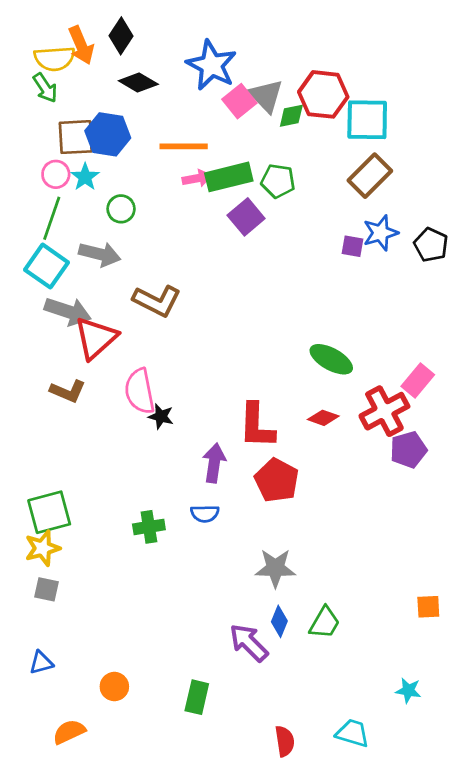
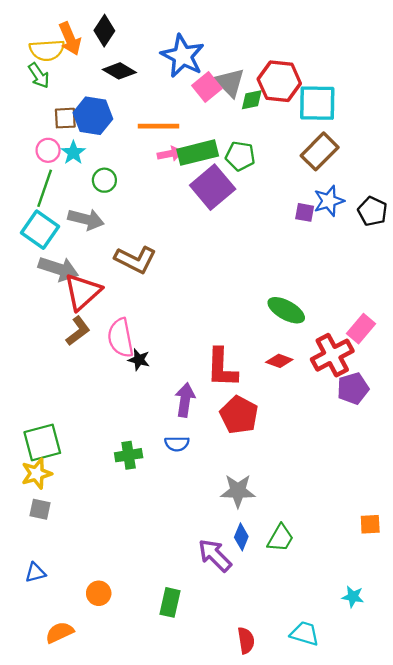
brown square: (76, 137) -> (65, 118), size x0.7
purple square: (246, 217) -> (213, 187), size x1.4
brown L-shape: (68, 391) -> (78, 331), moved, turned -60

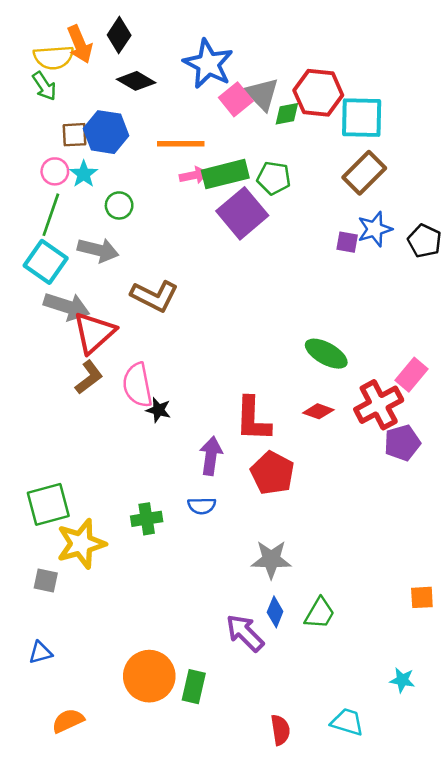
yellow star: (37, 474) -> (81, 544), moved, size x1.4
orange circle: (99, 593) -> (149, 676), moved, size x1.8

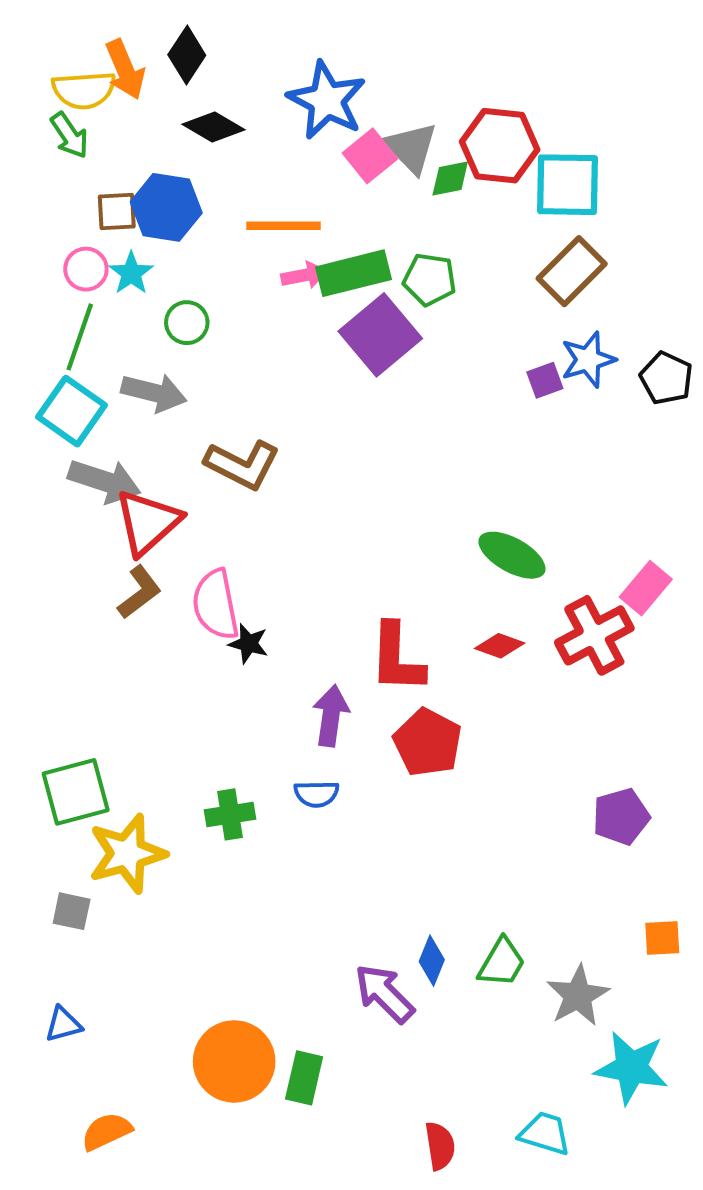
purple square: (347, 242) -> (545, 380), turned -30
purple pentagon: (402, 443) -> (621, 817), moved
gray star: (271, 559) -> (578, 996), moved, turned -30
cyan star: (402, 680) -> (631, 1068), size x1.8

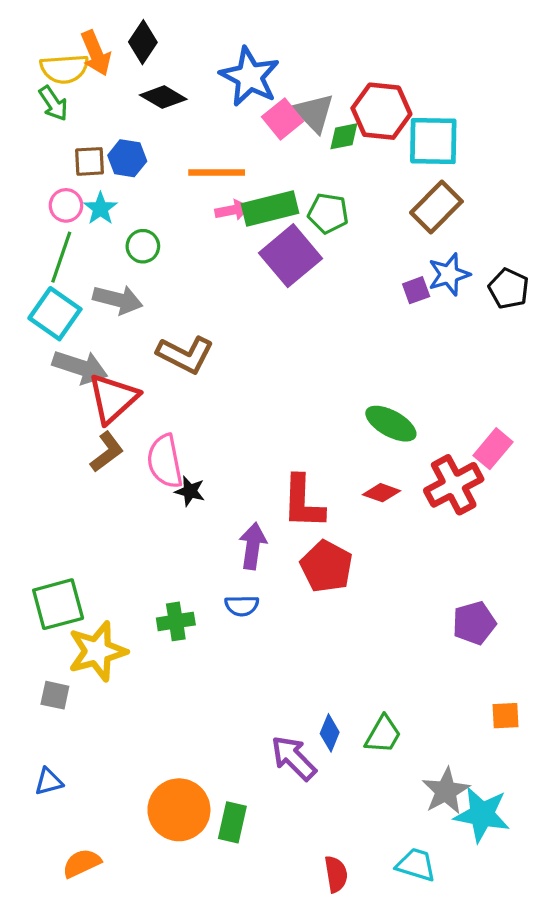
blue hexagon: (166, 207) -> (127, 158), size x0.7
gray star: (578, 996) -> (446, 791), moved

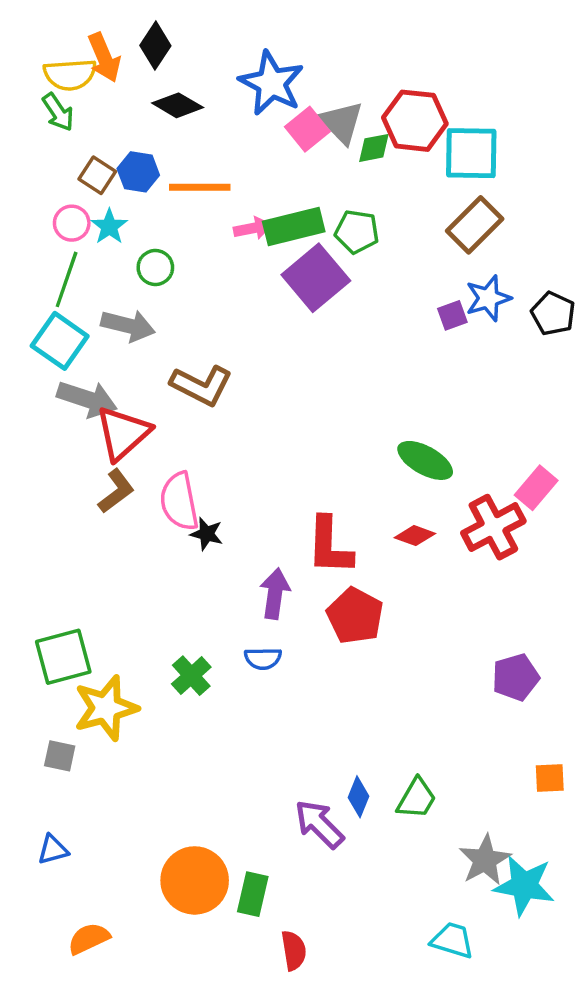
brown square: (89, 161) -> (97, 175), turned 36
orange line: (217, 172) -> (200, 187), moved
green cross: (176, 621) -> (191, 676), turned -33
red semicircle: (336, 874) -> (294, 950), moved

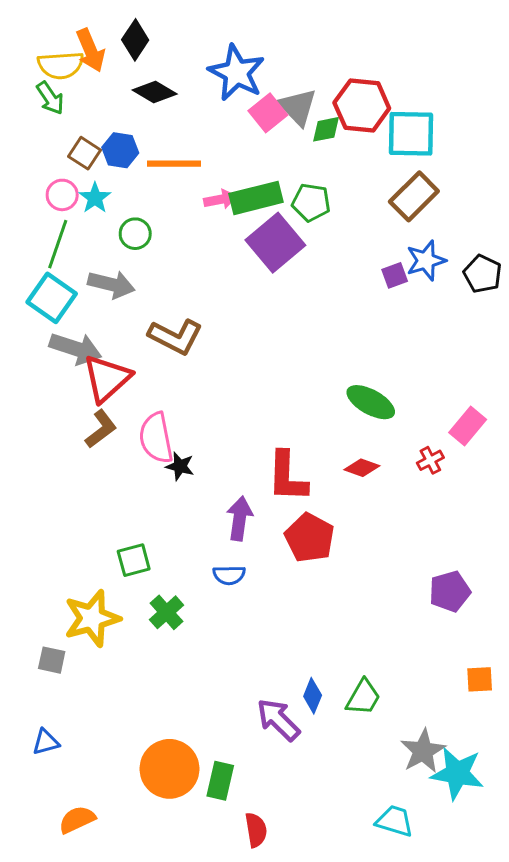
red cross: (493, 527) -> (430, 460), size x0.5
green square: (63, 657) -> (134, 560), moved, size x0.7
green cross: (191, 676) -> (166, 612), moved

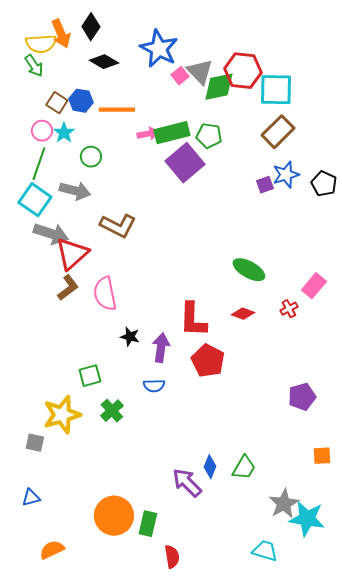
pink square: (268, 113) -> (180, 76), size x0.7
green diamond: (326, 129) -> (219, 87), size x1.6
black star: (180, 466) -> (130, 337), moved

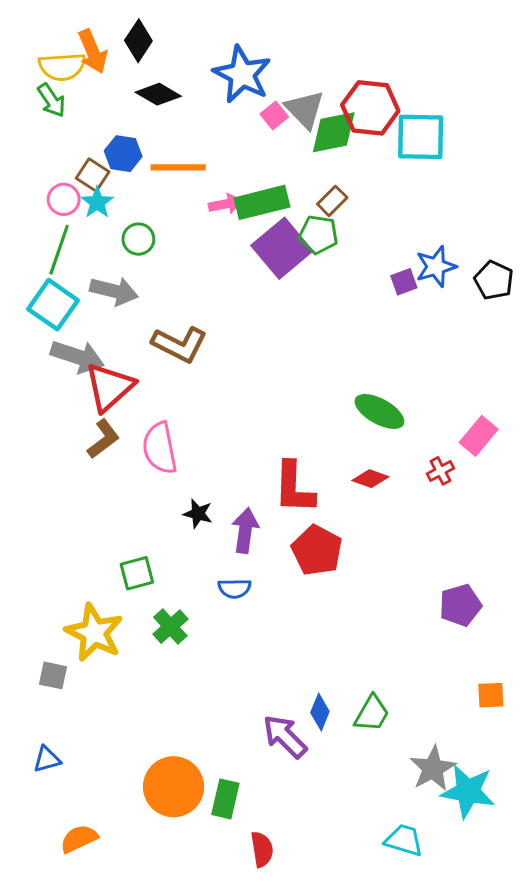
brown square: (57, 103) -> (93, 175), moved
brown rectangle: (278, 132) -> (332, 201), moved, size x0.6
green pentagon: (209, 136) -> (318, 234), moved
yellow star: (62, 415) -> (94, 633), turned -30

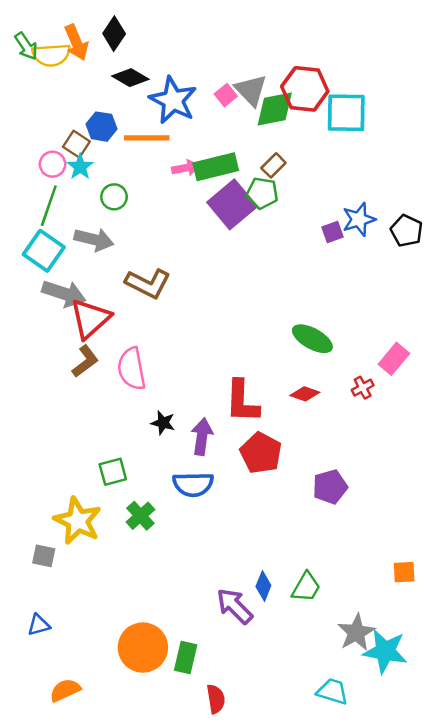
blue star: (242, 74) -> (173, 100), moved
green arrow: (51, 100) -> (26, 46), moved
blue semicircle: (235, 588) -> (193, 484), size x1.5
purple pentagon: (460, 605) -> (330, 487), moved

